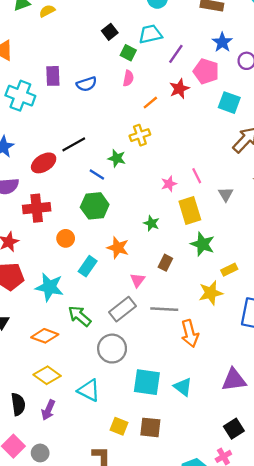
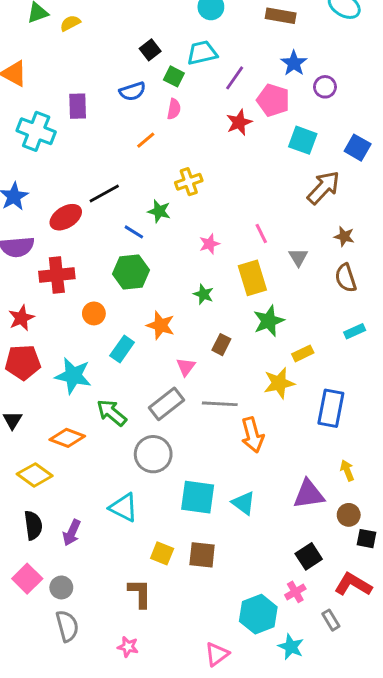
blue semicircle: (87, 84) -> (132, 91), moved
orange line: (150, 103) -> (146, 140), moved
pink star: (169, 184) -> (209, 244), moved
green star: (203, 244) -> (269, 321), turned 30
yellow diamond: (47, 375) -> (35, 475), moved

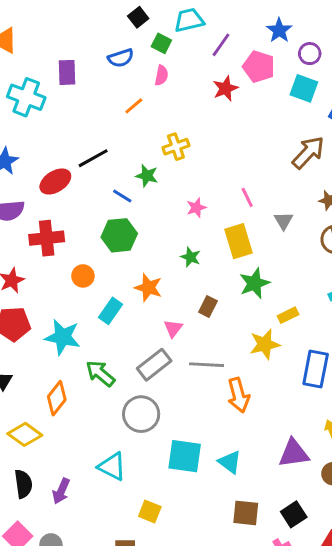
cyan square: (303, 140) -> (304, 88), moved
orange diamond: (67, 438) -> (57, 398), turned -72
brown square: (202, 555) -> (246, 513), moved

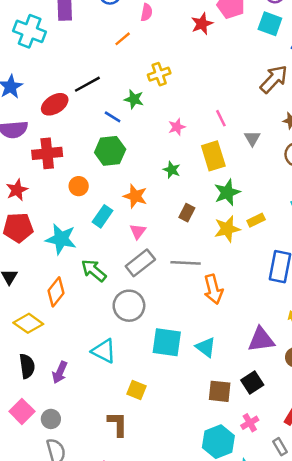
pink triangle: (173, 328) -> (138, 231), moved
yellow star: (265, 344) -> (227, 229), moved
black square: (294, 514) -> (252, 382), moved

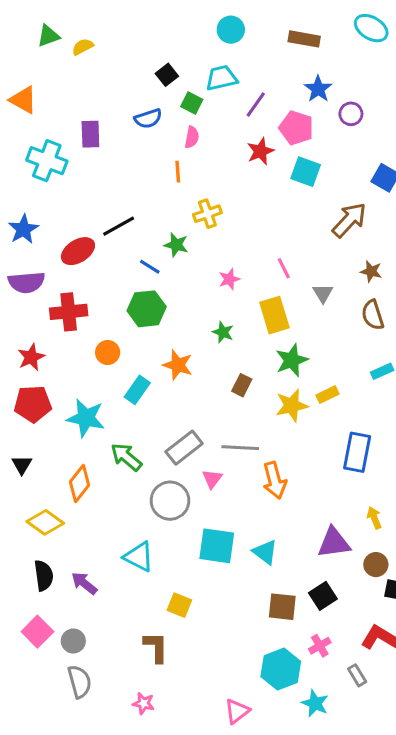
cyan square: (270, 24) -> (306, 172), moved
orange line: (123, 39) -> (178, 172), moved, turned -54
pink triangle: (138, 231) -> (212, 479), moved
purple arrow: (60, 372) -> (84, 583), turned 105

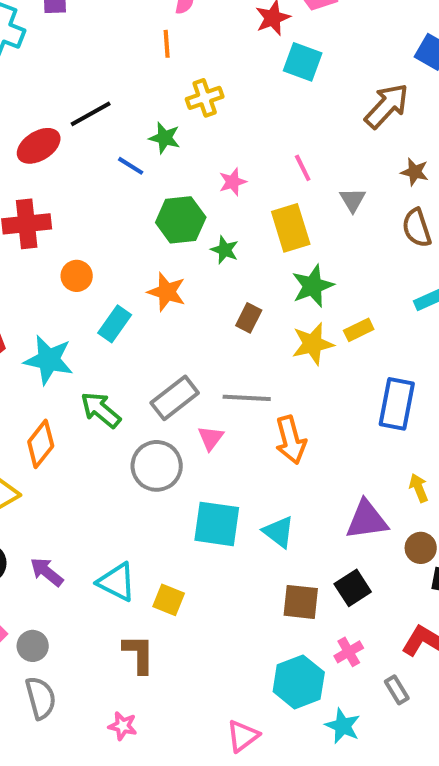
cyan square: (306, 172) -> (303, 62), moved
green hexagon: (147, 309) -> (181, 220), moved
cyan triangle: (139, 557) -> (117, 582), moved

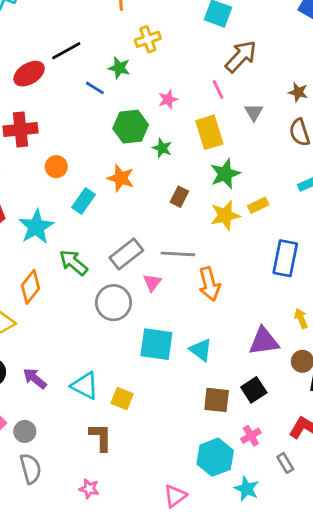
brown arrow: (387, 106) -> (241, 56), moved
cyan star: (49, 360) -> (36, 227), turned 30

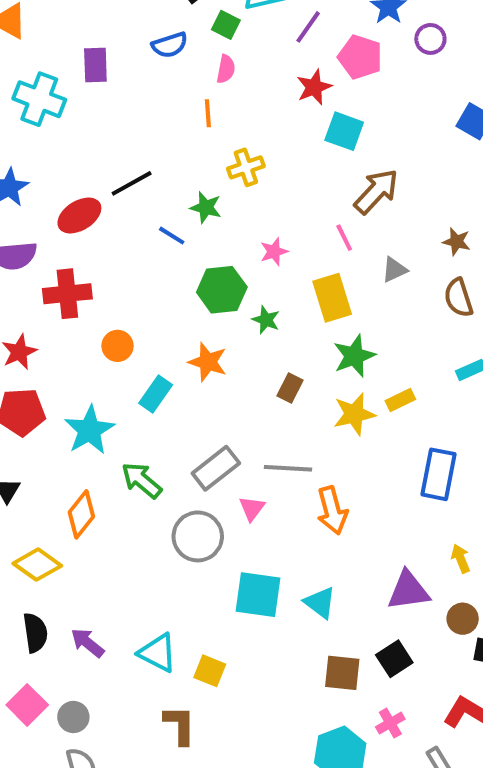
gray triangle: (254, 112) -> (394, 270), turned 36

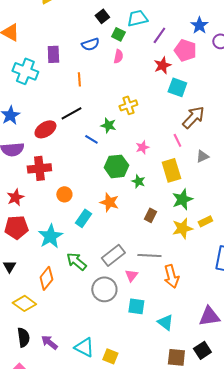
orange line: (208, 113) -> (79, 79), moved
cyan square: (258, 595) -> (136, 306), moved, size x0.7

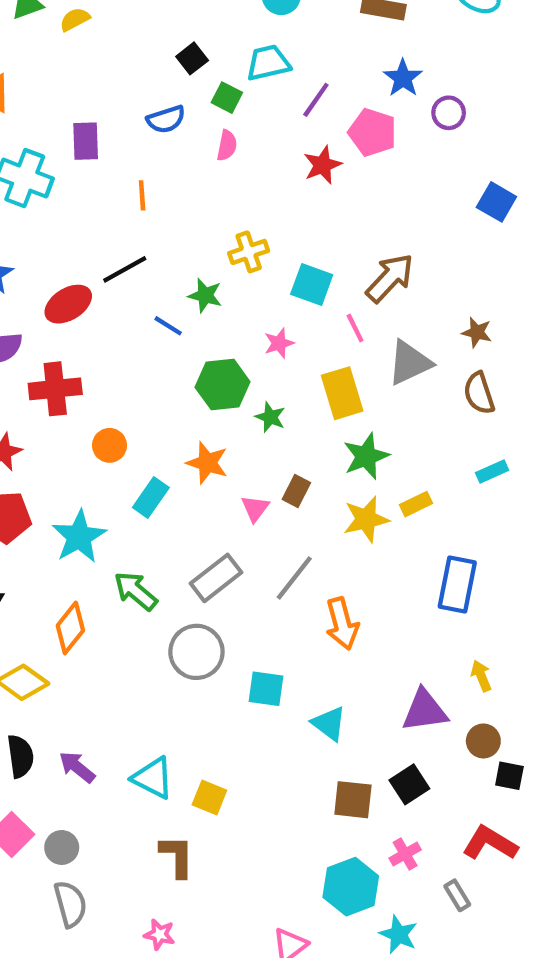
cyan square: (177, 87) -> (312, 285), moved
gray triangle: (202, 156) -> (409, 363), size x1.6
gray line: (149, 255) -> (294, 578), turned -55
pink triangle: (131, 275) -> (255, 508), moved

